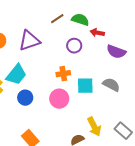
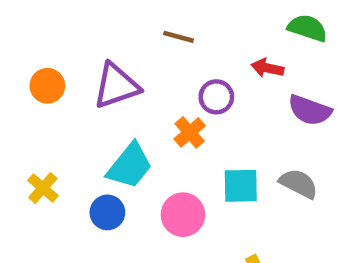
brown line: (57, 19) -> (179, 37), turned 48
green semicircle: (80, 20) -> (307, 28), moved
orange cross: (63, 74) -> (190, 132), moved, turned -32
cyan trapezoid: (16, 75) -> (130, 166), moved

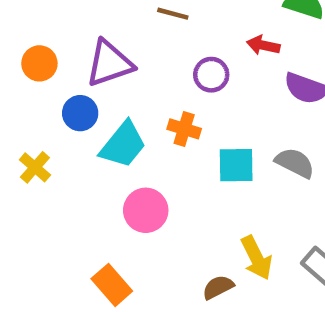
orange cross: (190, 132) -> (184, 129), moved, turned -32
blue circle: (107, 212) -> (80, 113), moved
pink circle: (183, 215) -> (146, 210), moved

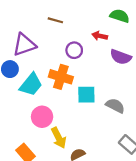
orange cross: (184, 129) -> (61, 77), size x1.5
gray semicircle: (295, 163) -> (115, 106), moved
yellow arrow: (256, 258) -> (59, 138), moved

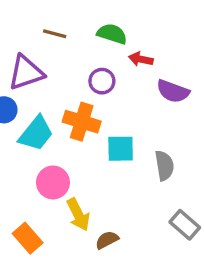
green semicircle: (120, 16) -> (112, 34), moved
brown line: (55, 20) -> (55, 34), moved
gray semicircle: (115, 106) -> (164, 166), turned 54

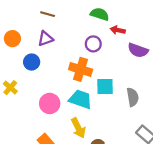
brown line: (55, 34) -> (48, 14), moved
purple triangle: (26, 73) -> (45, 39), size x0.7
cyan trapezoid: (36, 133) -> (81, 99), moved, turned -110
pink circle: (53, 182) -> (50, 103), moved

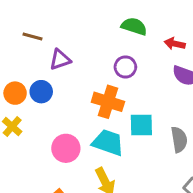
brown line: (48, 14) -> (32, 36), moved
red arrow: (118, 30) -> (175, 44), moved
orange circle: (12, 39) -> (15, 93), moved

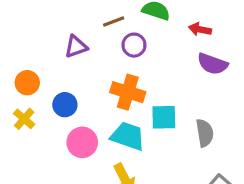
brown line: (32, 36) -> (114, 21), moved, turned -36
purple circle: (125, 67) -> (134, 45), moved
blue circle: (41, 92) -> (65, 105), moved

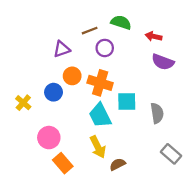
orange circle: (27, 83) -> (72, 76), moved
cyan trapezoid: (128, 136) -> (100, 115), turned -136
pink circle: (82, 142) -> (49, 138), moved

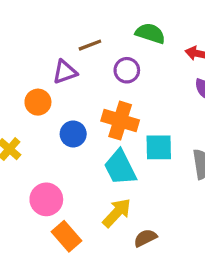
brown line: (90, 31) -> (90, 45), moved
orange circle: (72, 76) -> (38, 102), moved
blue circle: (54, 92) -> (73, 134), moved
yellow arrow: (98, 147) -> (117, 213), turned -110

